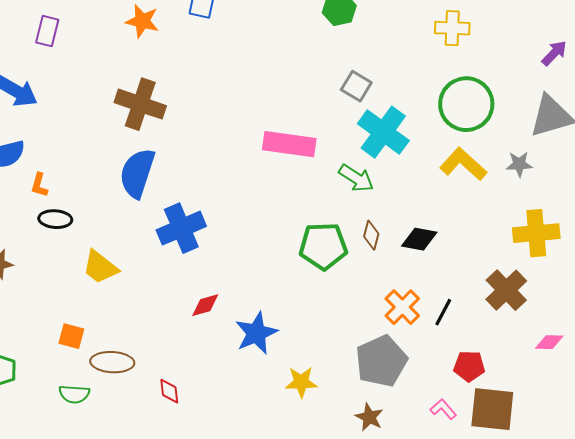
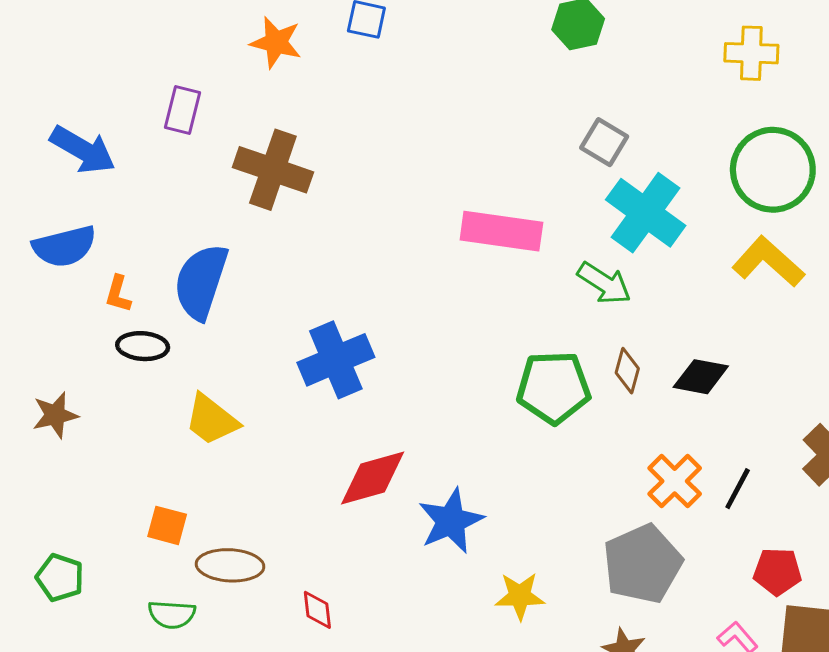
purple rectangle: (47, 31) -> (182, 110), moved
blue semicircle: (137, 173) -> (201, 282), moved
red diamond: (205, 305) -> (373, 478), size x1.6

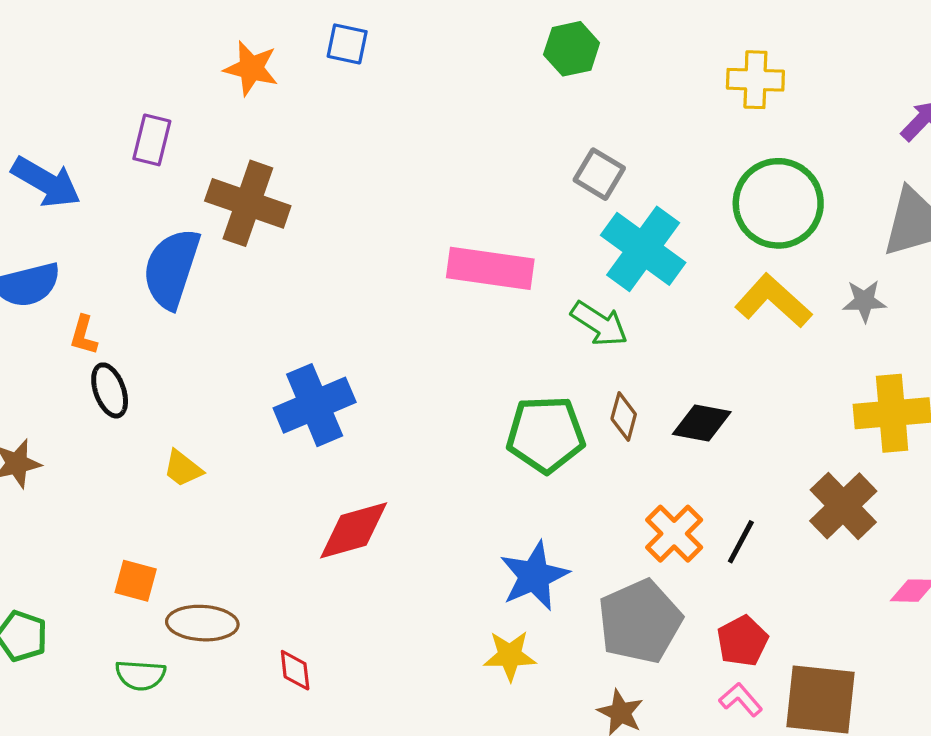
blue semicircle: (201, 282) -> (171, 268), moved
black ellipse: (143, 346) -> (110, 390), turned 66
yellow trapezoid: (212, 420) -> (183, 469), size x0.7
blue star: (451, 521) -> (534, 576), moved
red pentagon: (777, 571) -> (742, 641), moved, turned -30

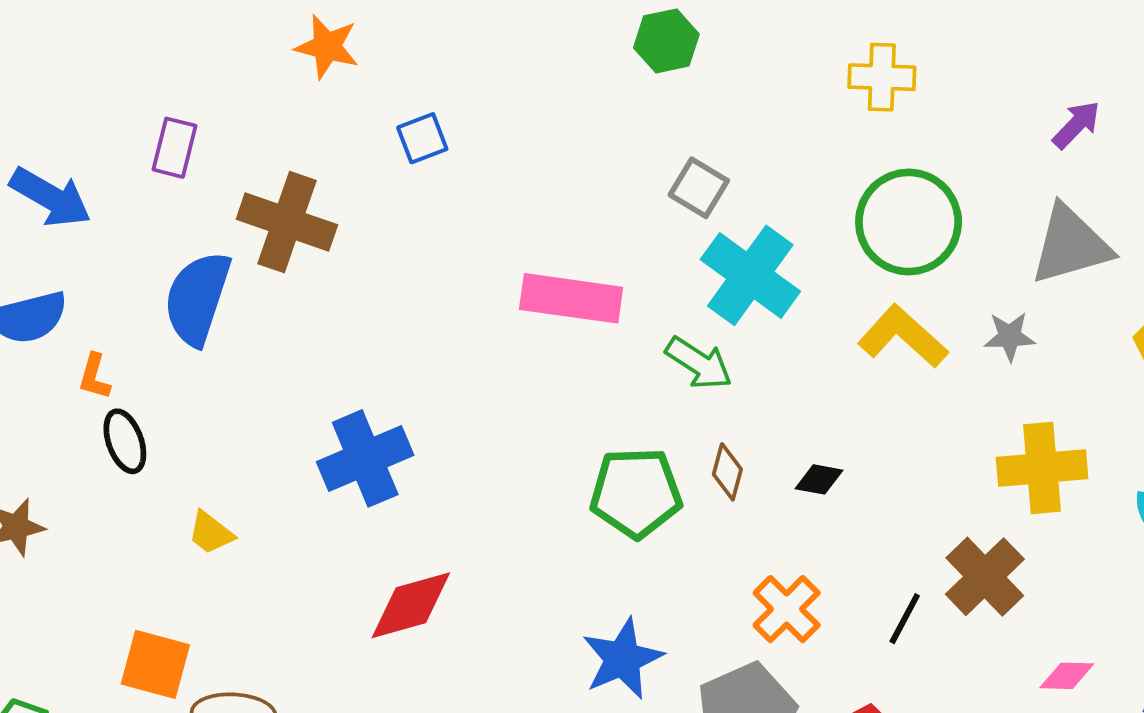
blue square: (347, 44) -> (422, 138), moved, turned -33
orange star: (251, 68) -> (327, 47), moved
black diamond: (702, 423) -> (819, 479), size x0.7
black line: (741, 542) -> (905, 619), moved
orange square: (136, 581) -> (155, 664), size x1.4

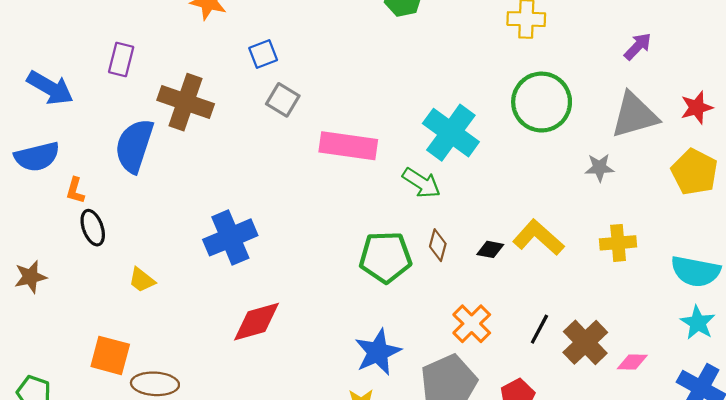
gray square: (699, 188) -> (283, 100), moved
yellow L-shape: (903, 336) -> (538, 237), moved
yellow cross: (1042, 468) -> (618, 243), size x0.7
brown cross: (985, 577) -> (585, 342), moved

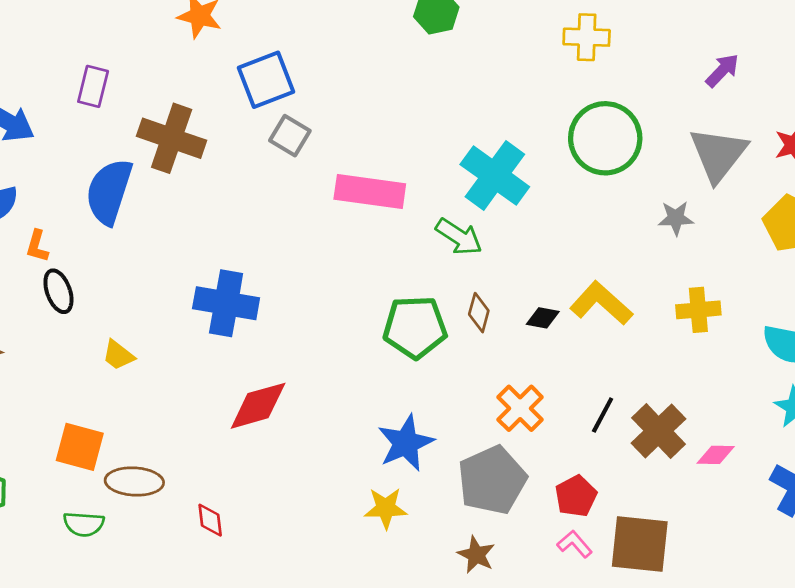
blue square: (263, 54) -> (266, 80), size x1.6
gray triangle: (634, 115) -> (718, 154), turned -36
blue cross: (230, 237) -> (226, 303), turned 33

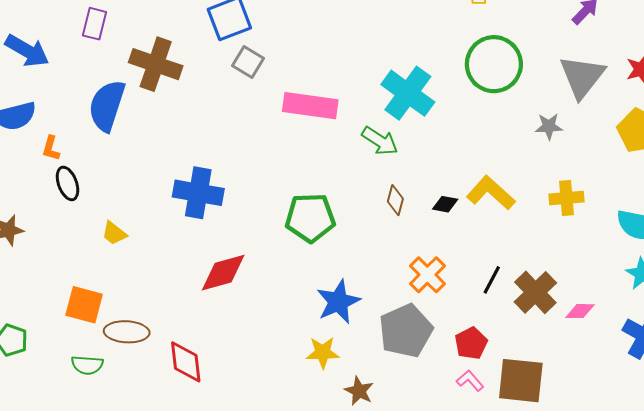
green pentagon: (415, 327) -> (310, 218), moved
red diamond: (210, 520) -> (186, 362), size x1.6
brown star: (476, 555) -> (359, 391), moved

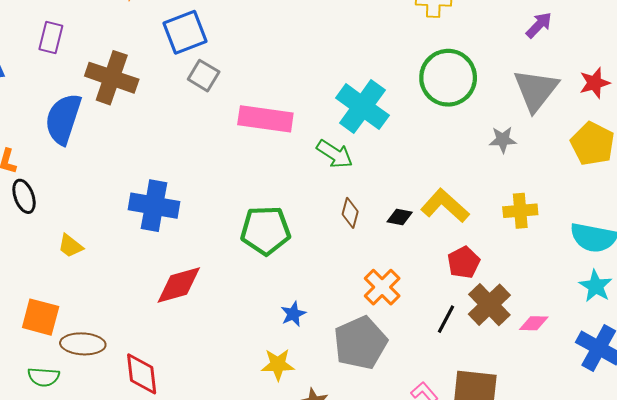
black line: (492, 280) -> (446, 319), moved
blue star: (338, 302) -> (293, 314), size x0.6
red pentagon: (471, 343) -> (464, 262), moved

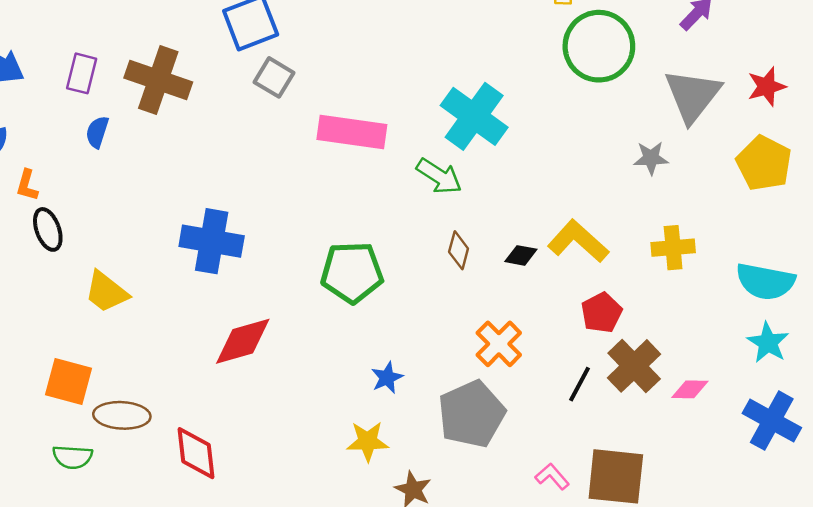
purple rectangle: (51, 37) -> (82, 73), moved
green circle: (448, 78) -> (599, 46), moved
blue semicircle: (63, 119) -> (97, 132), size x0.5
yellow trapezoid: (70, 246) -> (106, 292), size x1.4

